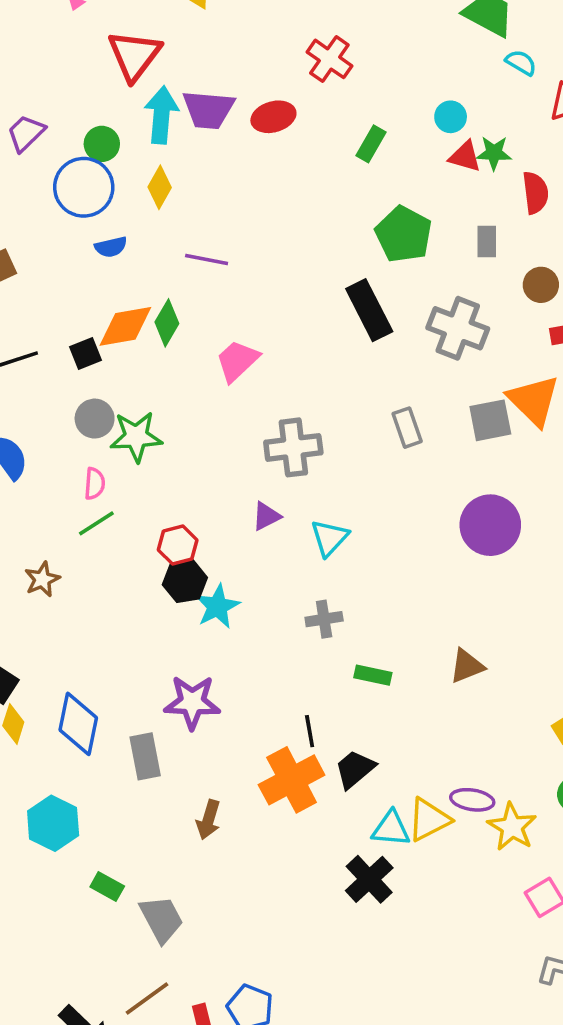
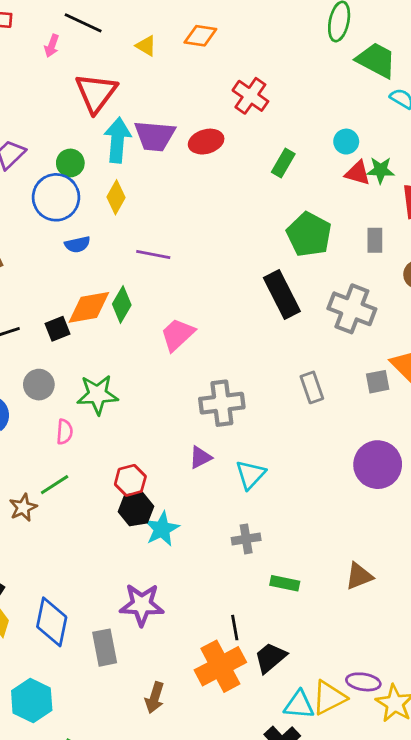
gray circle: (95, 419) -> (39, 385), moved
gray square: (490, 420) -> (378, 382), size x0.7
green line: (96, 523) -> (55, 485), moved

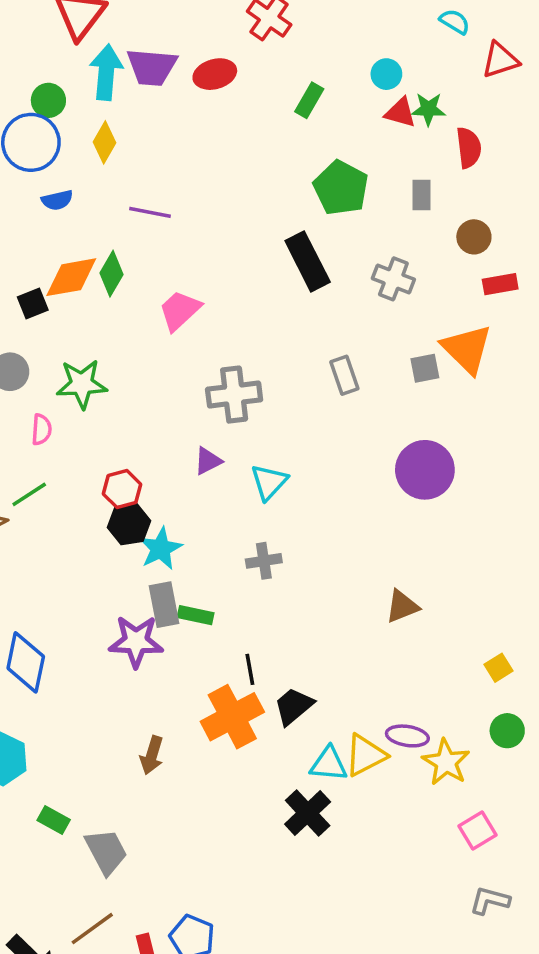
gray cross: (352, 309) -> (393, 279), size x0.7
green rectangle: (285, 583) -> (196, 615), moved
gray rectangle: (105, 648) -> (164, 605), moved

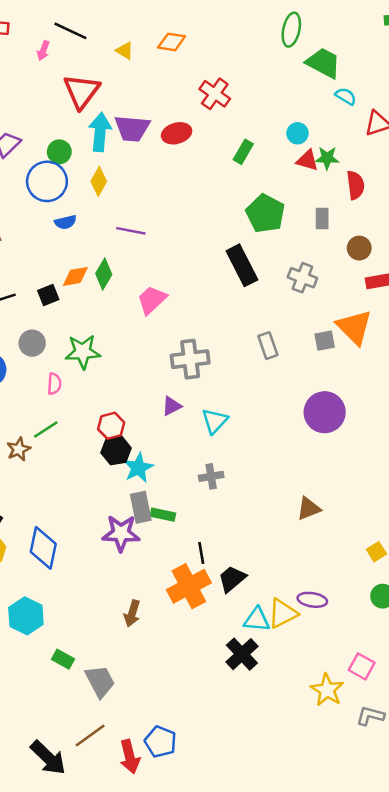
orange diamond: (71, 277) -> (75, 276), size x0.7
yellow star: (446, 762) -> (327, 690), moved
pink square: (477, 831) -> (362, 666), turned -30

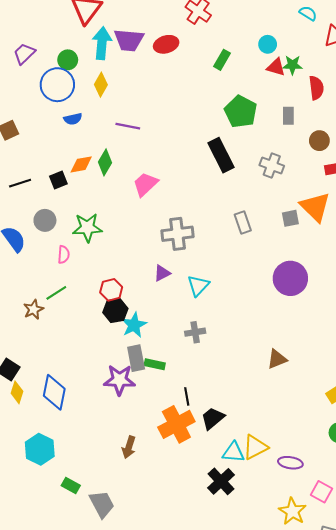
purple ellipse: (312, 600) -> (290, 463), moved

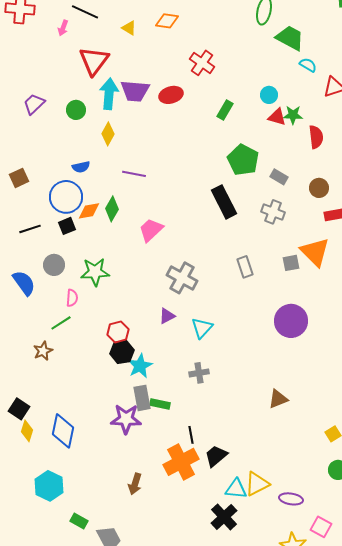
blue circle: (57, 85) -> (66, 197), moved
gray rectangle: (288, 116) -> (279, 177), moved, turned -60
gray cross: (177, 234) -> (182, 278), turned 36
green line: (56, 293) -> (61, 323), moved

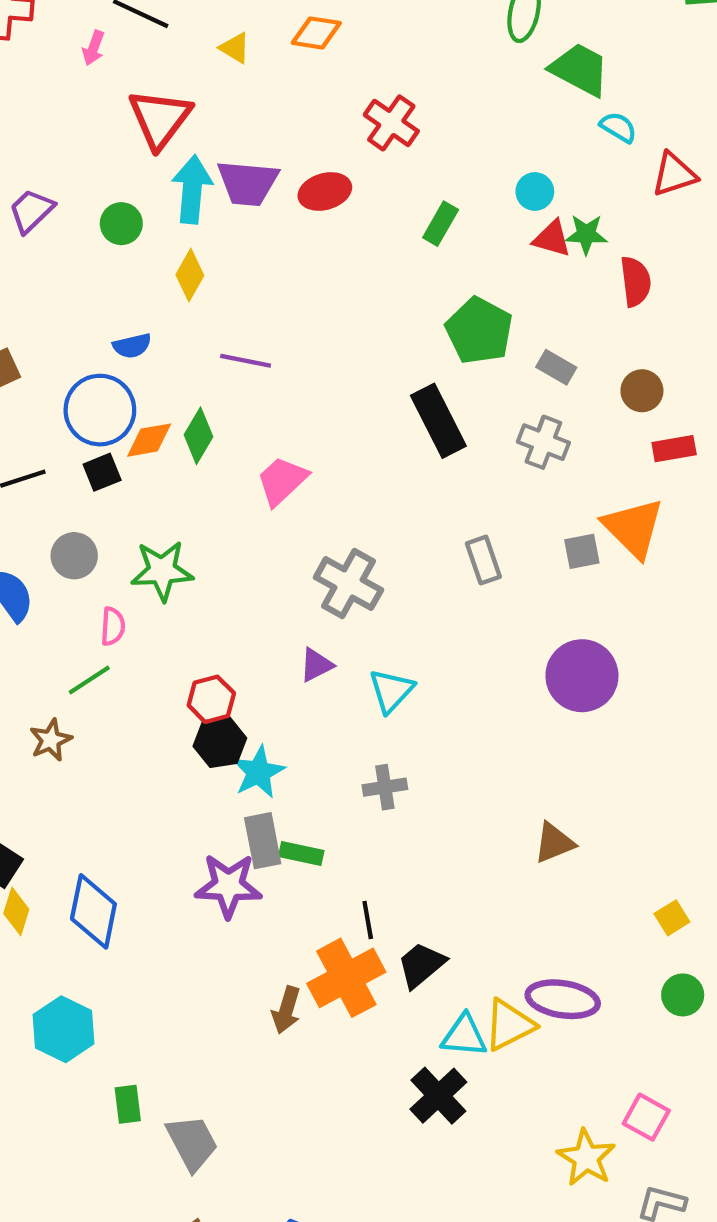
brown arrow: (135, 484) -> (286, 1010), moved
purple ellipse: (291, 499) -> (563, 999), moved, size x1.4
green rectangle: (79, 521) -> (128, 1104), turned 54

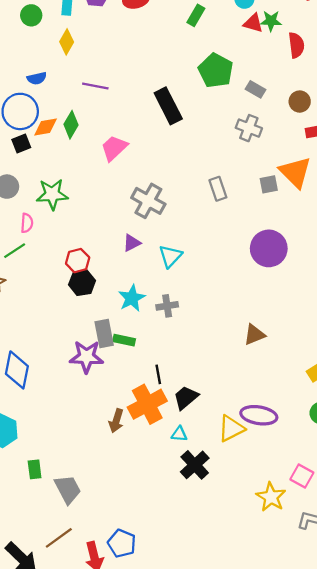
black rectangle: (438, 421) -> (168, 106), moved
cyan star: (258, 772) -> (132, 298), moved
cyan triangle: (464, 1036) -> (179, 434), moved, size x0.7

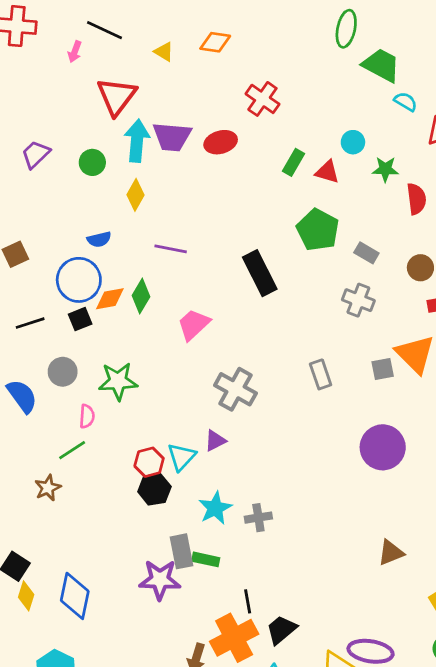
red triangle: (253, 23) -> (327, 172), moved
cyan triangle: (170, 256) -> (181, 457), moved
brown triangle: (254, 335) -> (391, 553), moved

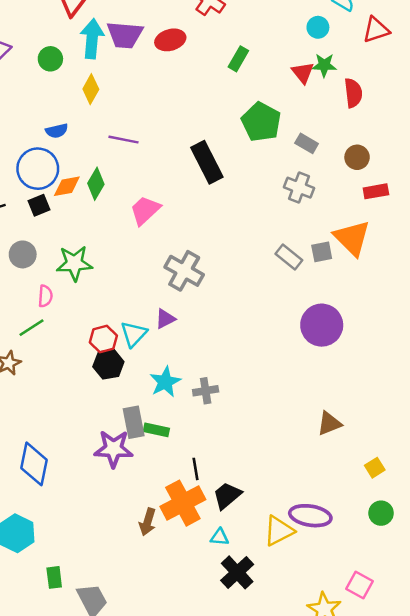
cyan circle: (353, 142) -> (318, 27), moved
red triangle: (327, 172) -> (303, 73), moved, turned 35
gray rectangle: (321, 374) -> (289, 257), moved, turned -32

